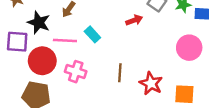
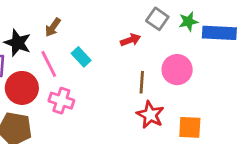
pink line: (65, 40) -> (49, 64), turned 60
pink circle: (189, 48) -> (177, 70), moved
brown line: (120, 73) -> (142, 82), moved

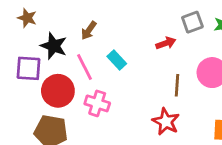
gray square: (157, 19) -> (192, 22), turned 35
red star: (150, 115) -> (166, 122), moved

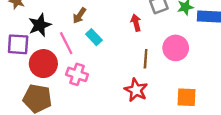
brown arrow: (89, 31) -> (79, 15), moved
red arrow: (166, 43) -> (136, 23), turned -84
black star: (54, 46) -> (40, 25), turned 30

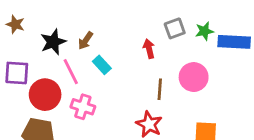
black star: (40, 25) -> (53, 42), moved

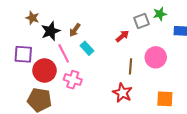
brown star: (15, 24) -> (32, 18), moved
green star: (204, 31) -> (160, 14), moved
red arrow: (149, 49) -> (122, 36), turned 64

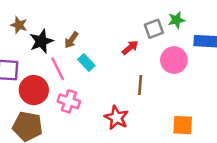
pink circle: (156, 57) -> (174, 60), moved
red star: (122, 93) -> (116, 118), moved

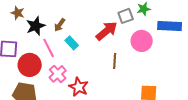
red arrow: (130, 48) -> (107, 31), size x1.6
pink cross: (69, 101) -> (58, 74), turned 30
red star: (116, 118) -> (79, 87), moved

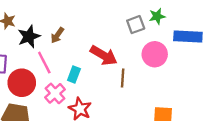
red arrow: (107, 31) -> (104, 55), moved, turned 70
cyan rectangle: (72, 43) -> (74, 74), moved, turned 64

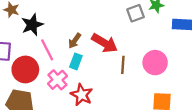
brown arrow: (57, 35) -> (75, 41), moved
pink circle: (155, 54) -> (155, 63), moved

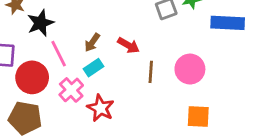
red arrow: (105, 43) -> (128, 45), size x0.7
cyan rectangle: (76, 61) -> (94, 68), turned 35

